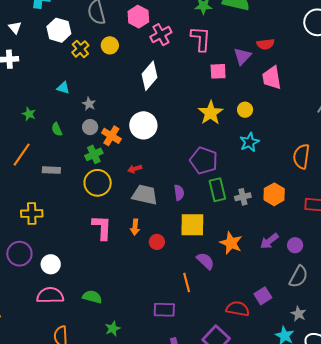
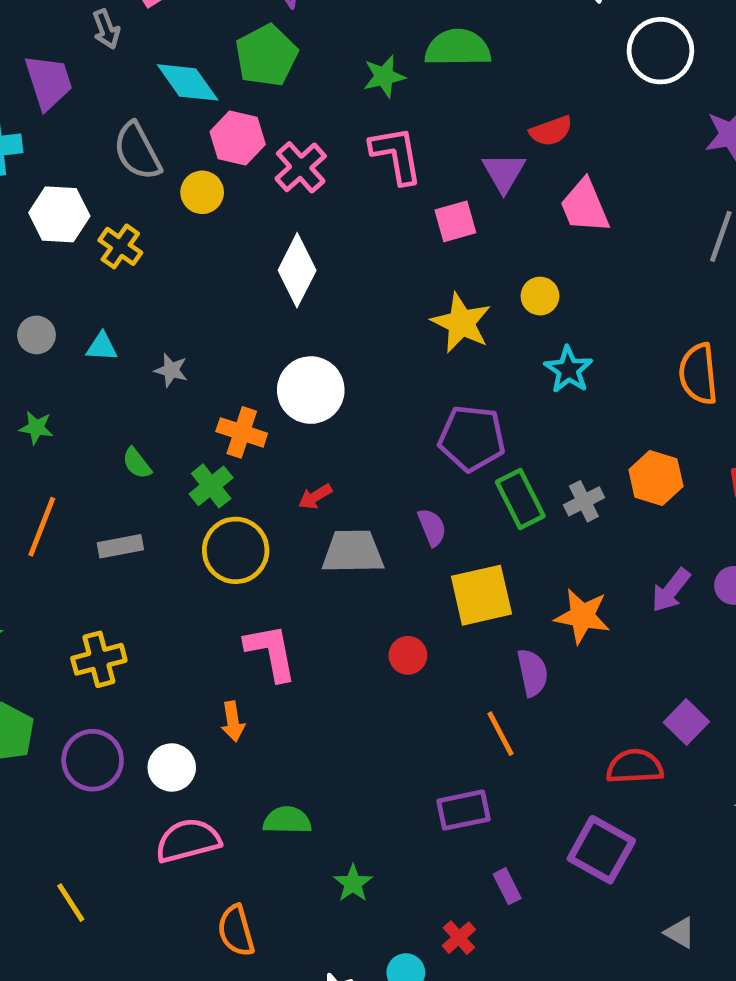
yellow circle: (110, 45) -> (202, 192), moved
gray circle: (90, 127) -> (37, 335), moved
green semicircle: (57, 129) -> (137, 463), moved
orange arrow: (135, 227) -> (233, 721), moved
purple semicircle: (205, 261) -> (532, 673), turned 48

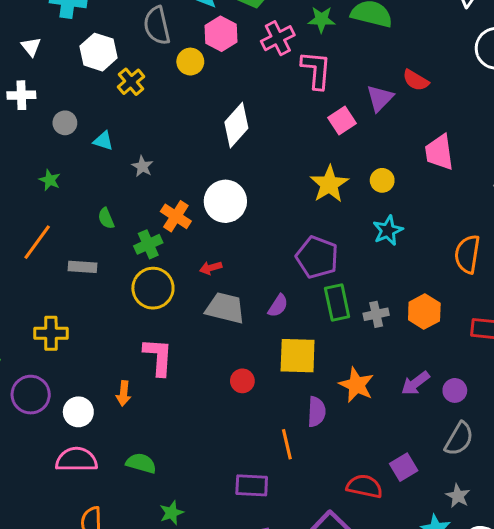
red semicircle: (551, 131) -> (416, 80), turned 36
pink cross: (301, 167) -> (278, 38), moved
pink trapezoid: (585, 206) -> (439, 152), moved
pink square: (455, 221) -> (342, 121), turned -32
purple semicircle: (432, 527) -> (278, 306), turned 40

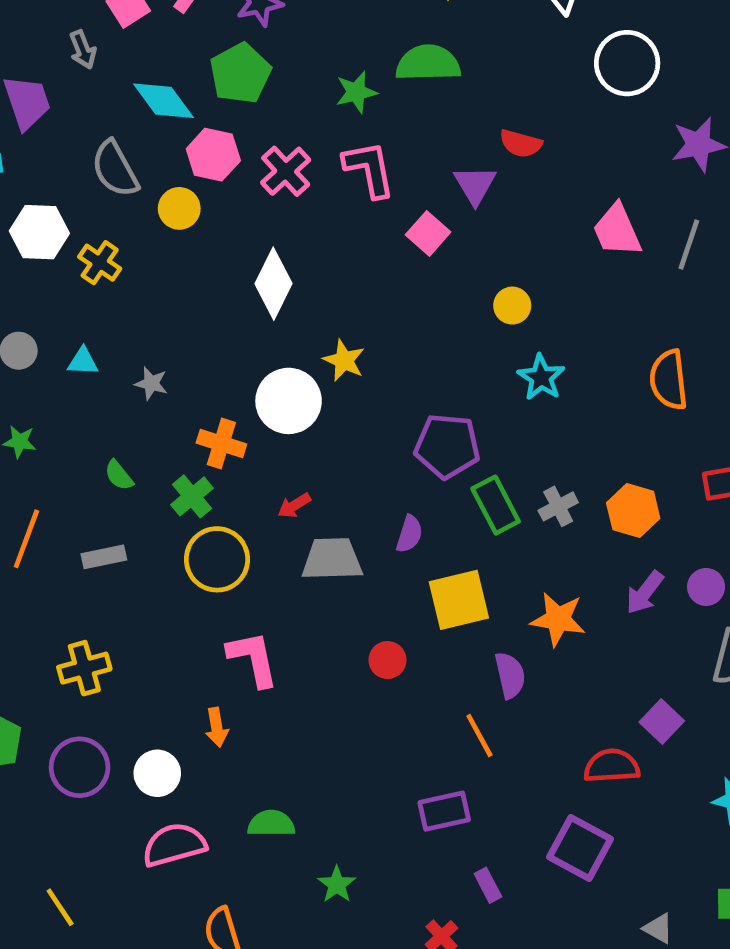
pink cross: (278, 38) -> (286, 171), moved
pink trapezoid: (439, 152) -> (617, 230), moved
yellow star: (329, 184) -> (344, 360), moved, size x0.7
orange hexagon: (424, 312) -> (633, 511), moved

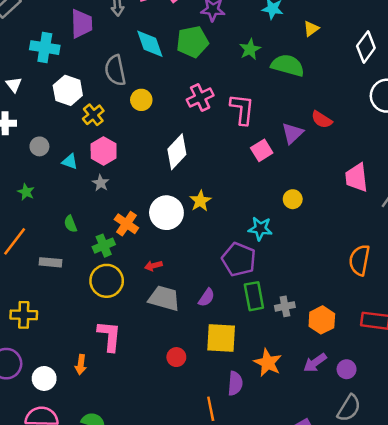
green star: (356, 92) -> (250, 49), moved, turned -30
pink hexagon: (213, 155) -> (104, 151), moved
cyan star: (541, 377) -> (260, 229), moved, turned 30

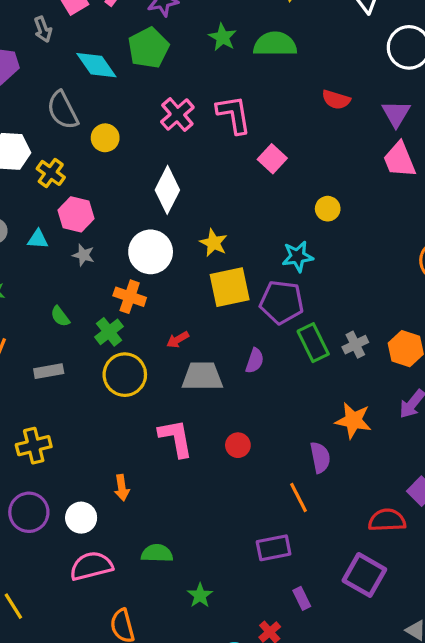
purple triangle: (293, 133) -> (396, 114), moved
white circle: (166, 213) -> (151, 252), moved
pink L-shape: (109, 336) -> (176, 438), moved
yellow square: (221, 338) -> (230, 287), moved

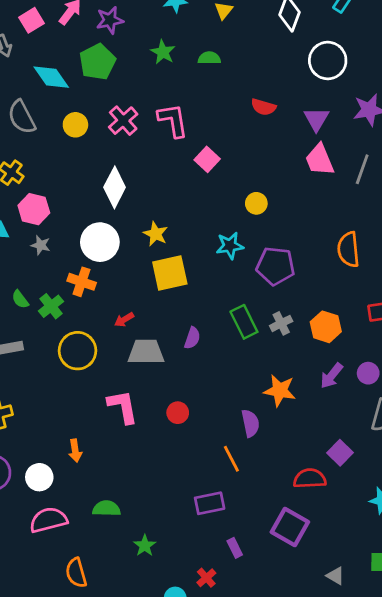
green semicircle: (275, 44) -> (209, 58), size x0.6
yellow circle: (105, 138) -> (75, 125), moved
purple pentagon: (282, 302) -> (276, 266), moved
green cross: (109, 332) -> (51, 306), moved

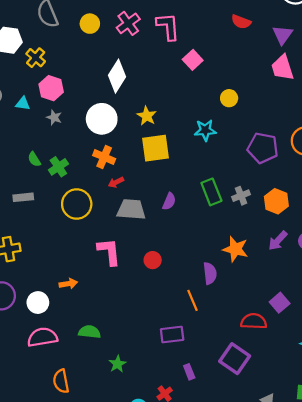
purple pentagon: (276, 266) -> (263, 148), moved
orange cross: (82, 282) -> (104, 157), moved
orange arrow: (75, 451) -> (68, 284), turned -96

